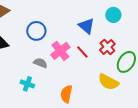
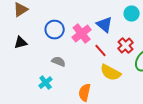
pink cross: (60, 51) -> (82, 34), moved
yellow semicircle: (108, 82) -> (111, 73), moved
cyan cross: (27, 84) -> (46, 83), turned 32

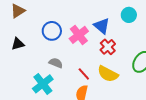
red cross: (126, 46) -> (108, 47), moved
red line: (101, 51) -> (84, 74), moved
cyan cross: (46, 83) -> (43, 84), size x1.5

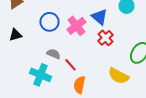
red line: (84, 74) -> (70, 65), moved
yellow semicircle: (108, 74) -> (118, 76), moved
cyan cross: (43, 84) -> (40, 75), turned -30

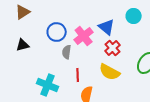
gray semicircle: (54, 54) -> (67, 52), moved, turned -104
red line: (70, 65) -> (78, 75), turned 40
yellow semicircle: (118, 76) -> (110, 72), moved

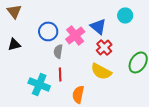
brown triangle: (23, 12) -> (14, 11), turned -35
red line: (78, 75) -> (60, 74), moved

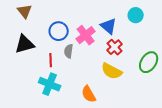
black triangle: (14, 44) -> (25, 44), size x1.5
red line: (60, 74) -> (51, 60), moved
orange semicircle: (78, 94) -> (89, 94), turned -42

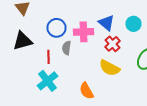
cyan circle: (136, 15) -> (134, 24), moved
pink cross: (86, 35) -> (84, 32), turned 36
cyan cross: (50, 84) -> (48, 81), turned 30

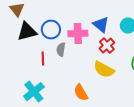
black triangle: (22, 41) -> (27, 32), moved
cyan cross: (48, 81) -> (34, 92), moved

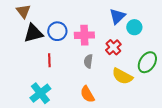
blue triangle: (101, 25) -> (117, 16), moved, turned 36
gray semicircle: (61, 50) -> (88, 61), moved
yellow semicircle: (104, 70) -> (122, 76), moved

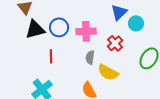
yellow semicircle: (122, 76) -> (108, 72), moved

